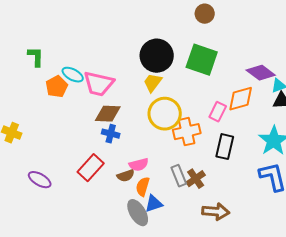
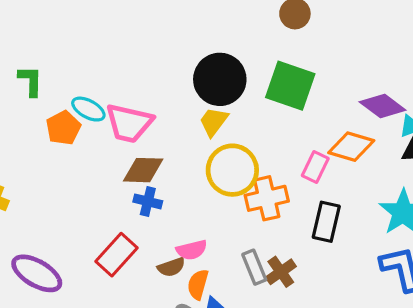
orange diamond: (241, 99) -> (351, 147), turned 32
purple ellipse: (40, 180) -> (37, 273), size x1.4

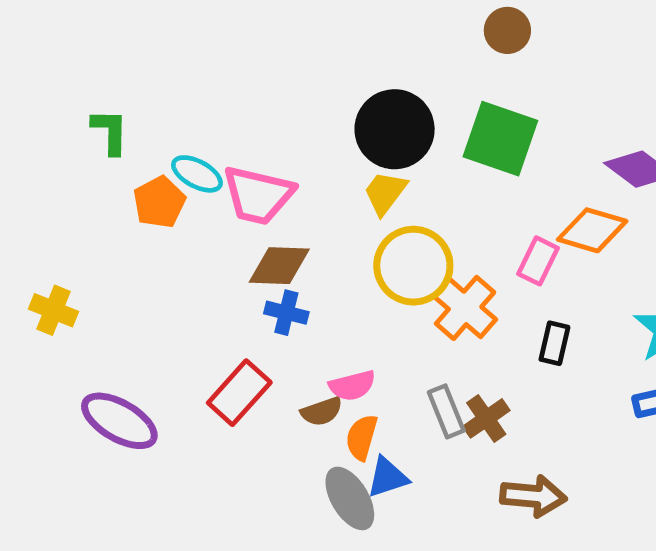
orange cross: (267, 198) -> (465, 308), turned -36
black rectangle: (326, 222) -> (554, 343), size x0.7

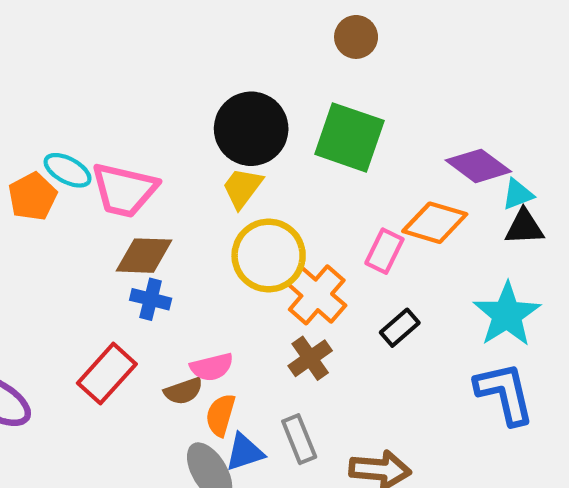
black rectangle: (554, 343) -> (400, 328), turned 36
gray rectangle: (446, 411) -> (299, 439), moved
brown cross: (486, 418) -> (310, 358), moved

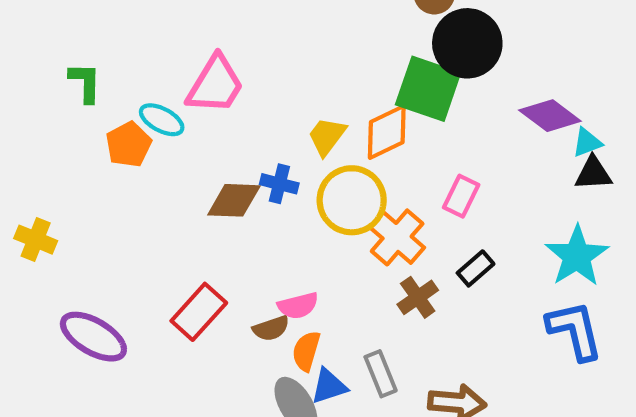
black circle: (251, 129) -> (467, 43), moved
pink trapezoid: (124, 190) -> (215, 85), moved, turned -72
orange diamond: (435, 223) -> (387, 132), moved, turned -42
blue cross: (151, 299) -> (279, 184), moved
brown cross: (310, 358) -> (418, 297), moved

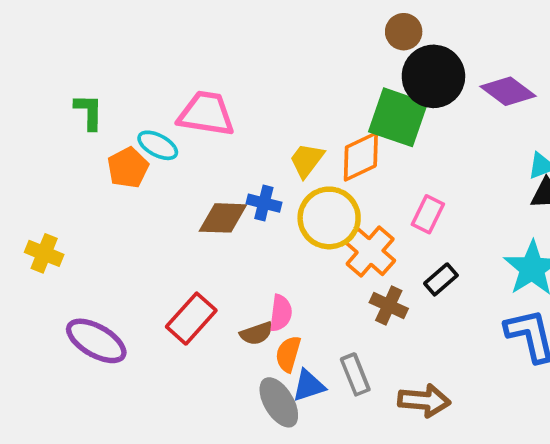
pink trapezoid: (215, 85) -> (206, 114), turned -112
purple diamond: (550, 116) -> (508, 91), moved
brown cross: (418, 297) -> (389, 306), turned -30
pink semicircle: (298, 306) -> (281, 313), turned -69

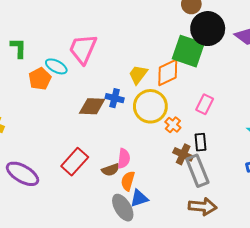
pink trapezoid: (206, 114) -> (83, 49), turned -76
orange cross: (370, 251) -> (173, 125), size x0.6
black rectangle: (441, 279) -> (201, 142), moved, turned -54
gray rectangle: (355, 374) -> (197, 171), moved, size x1.4

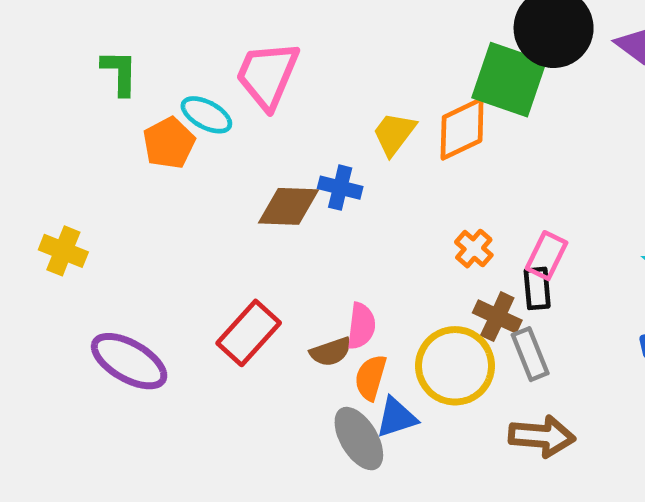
pink rectangle: (205, 104) -> (547, 256), moved
yellow circle: (150, 106) -> (455, 366), moved
gray rectangle: (197, 171) -> (530, 354), size x0.7

